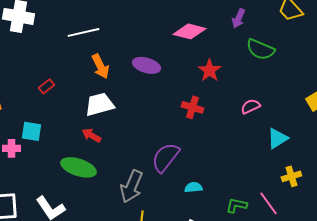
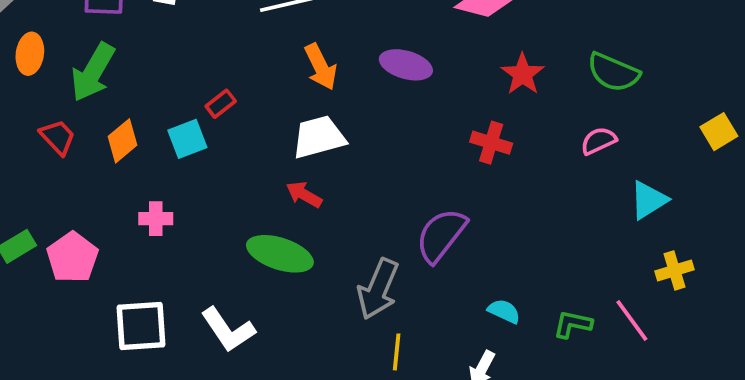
green semicircle: (260, 49) -> (613, 72), moved
cyan square: (31, 131) -> (187, 139), moved, turned -30
cyan semicircle: (193, 187) -> (504, 311), moved, turned 30

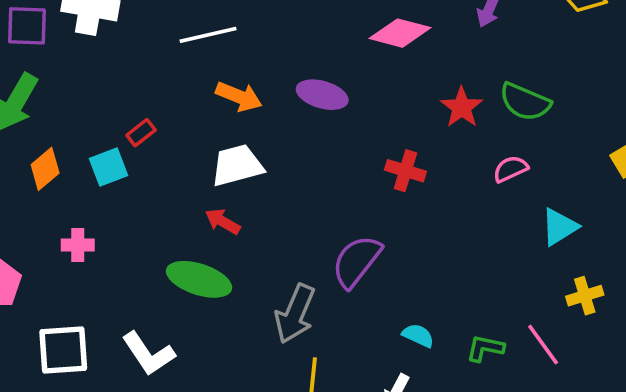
orange arrow: (321, 67) -> (239, 96), turned -42
red star: (523, 74) -> (462, 107), moved

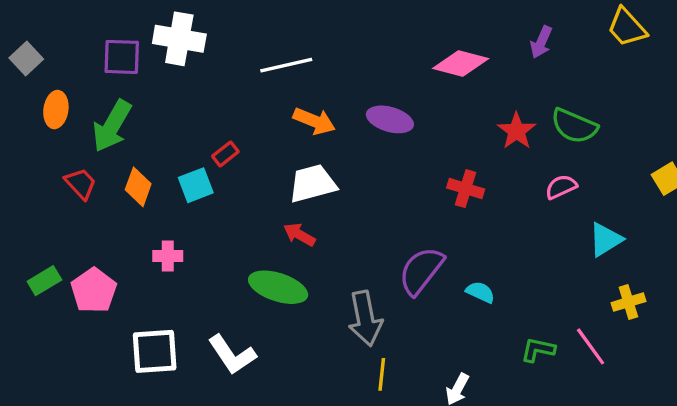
orange diamond: (45, 169) -> (138, 187), turned -30
gray arrow: (295, 314) -> (365, 318), turned -34
cyan semicircle: (418, 335) -> (480, 292), moved

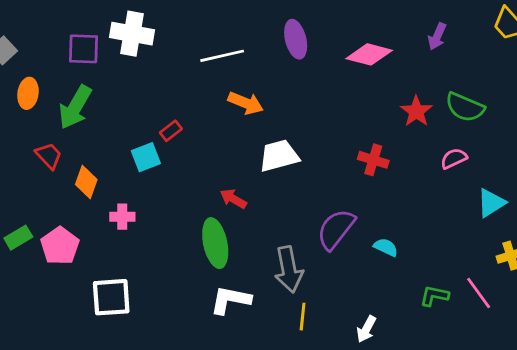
purple ellipse: (390, 119) -> (296, 39), moved, turned 60
white trapezoid: (313, 184) -> (279, 156), moved
orange diamond: (138, 187) -> (86, 182), moved
green ellipse: (278, 287) -> (215, 243), turned 60
white L-shape: (232, 355) -> (230, 300), moved, turned 135

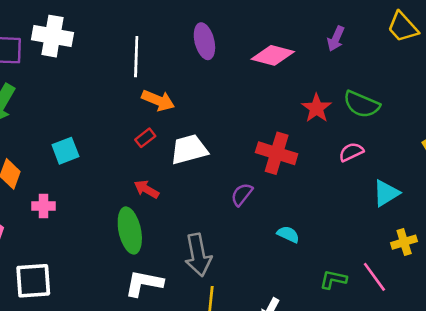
white line: (222, 56) -> (136, 57), turned -75
red rectangle: (171, 131) -> (145, 138), moved
red cross: (373, 160) -> (277, 153), size x1.4
purple semicircle: (336, 229) -> (242, 194), moved, size x0.6

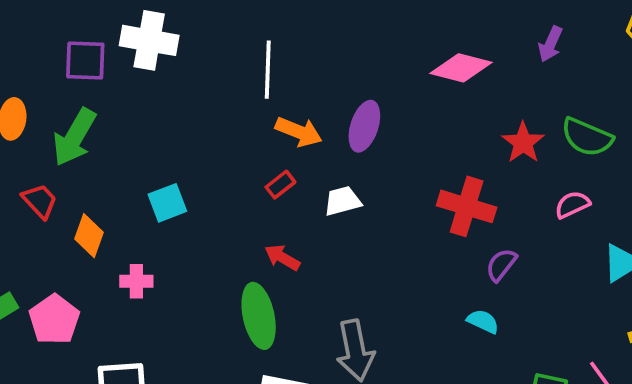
purple ellipse: (204, 41) -> (364, 126), moved, turned 32
white trapezoid: (189, 149) -> (343, 201), size x0.7
purple semicircle: (242, 194) -> (501, 265), moved

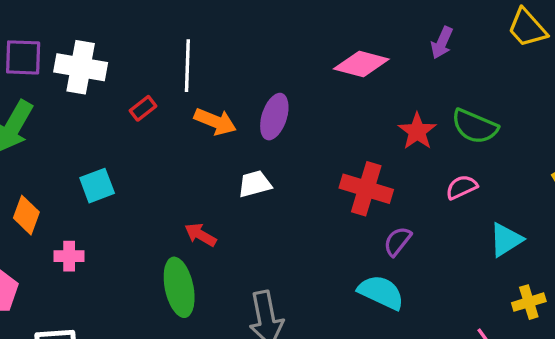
white cross: (149, 40) -> (81, 67), moved
red rectangle: (280, 185) -> (143, 108), moved
cyan semicircle: (483, 321) -> (381, 292), size x1.6

